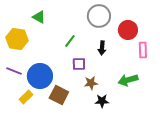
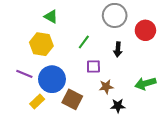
yellow hexagon: (17, 39) -> (41, 44), moved

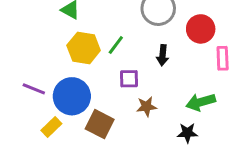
yellow hexagon: (41, 44) -> (84, 48), moved
black star: (118, 106) -> (187, 133), moved

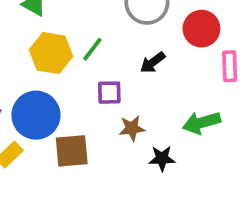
black arrow: (163, 55) -> (153, 62), turned 48
brown square: (100, 124) -> (72, 151), turned -32
black star: (187, 133) -> (162, 158), moved

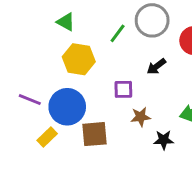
green line: (92, 49) -> (118, 33), moved

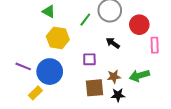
black arrow: (156, 66) -> (113, 43), turned 72
brown star: (141, 117) -> (114, 77), moved
brown square: (95, 134) -> (94, 88), moved

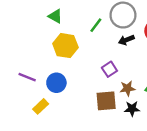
black arrow: (113, 43) -> (126, 40), moved, turned -56
purple square: (89, 59) -> (109, 69), moved, turned -32
blue circle: (50, 72) -> (56, 83), size x0.7

